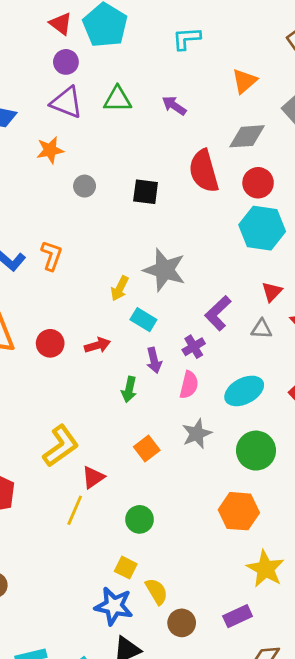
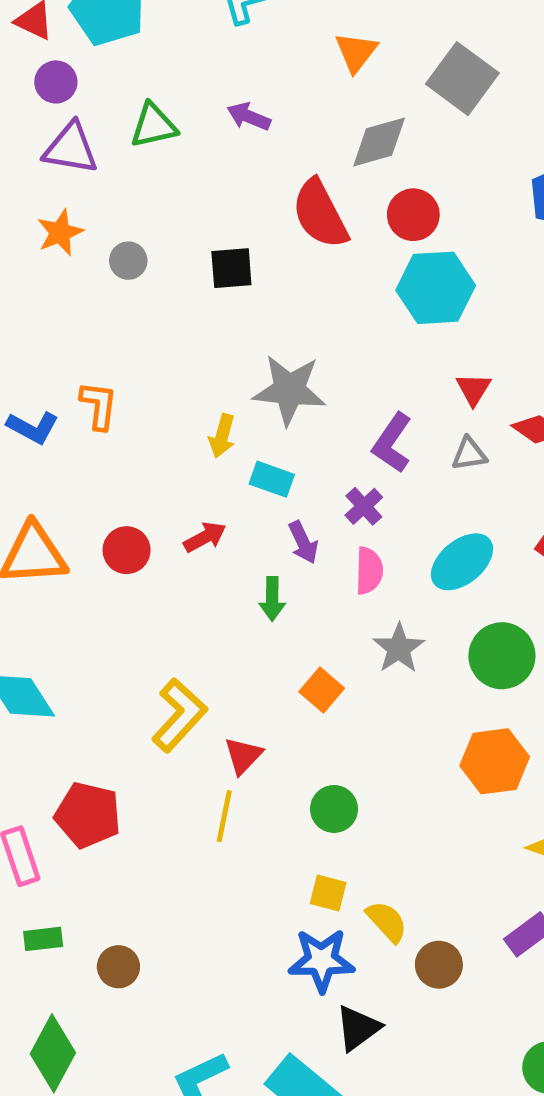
gray circle: (85, 186) -> (128, 261), moved

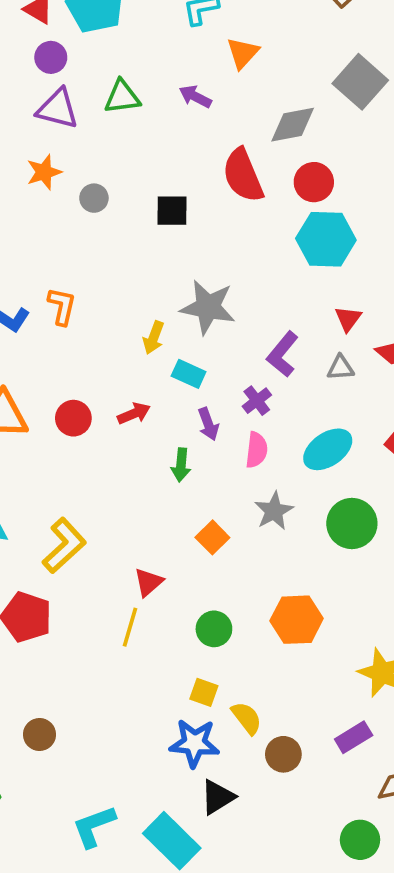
orange triangle: (356, 52) -> (243, 53), moved
yellow L-shape: (179, 715) -> (64, 546), moved
orange hexagon: (495, 761) -> (297, 620), moved

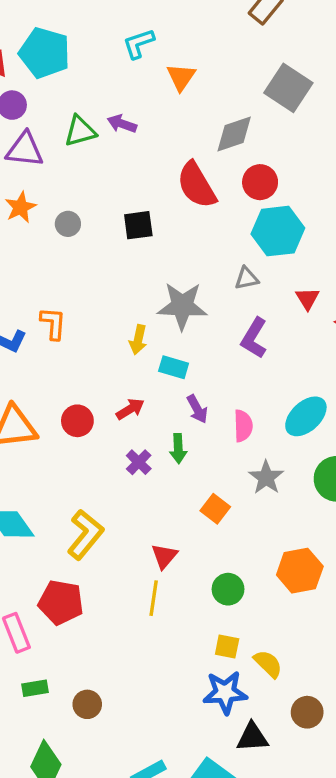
purple arrow: (195, 97) -> (122, 124), moved
gray triangle: (340, 368) -> (247, 278), moved
purple cross: (257, 401) -> (139, 462), moved
brown circle: (283, 754) -> (307, 712), moved
black triangle: (218, 797) -> (252, 737), turned 36

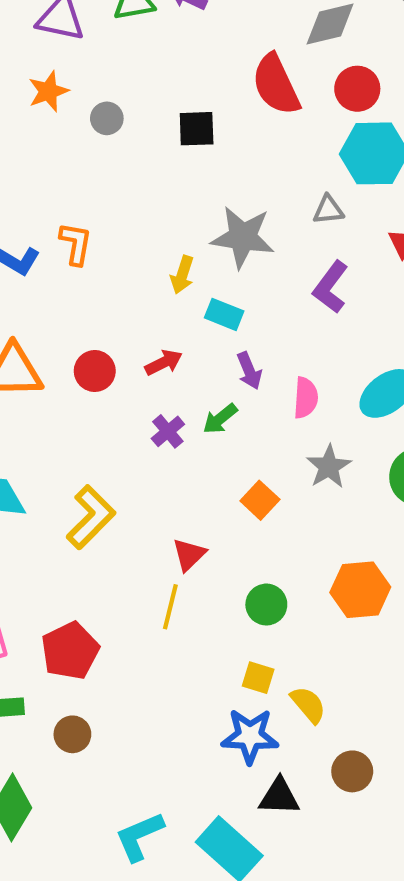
green arrow: (178, 449) -> (220, 419), turned 48
red pentagon: (61, 602) -> (70, 651), moved, turned 30

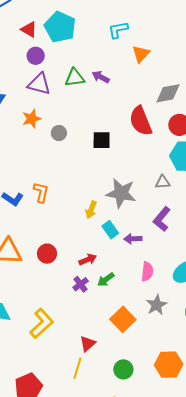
cyan rectangle: (224, 314) -> (110, 230), turned 30
red arrow: (164, 363) -> (88, 260), moved
purple arrow: (249, 371) -> (133, 239), moved, turned 108
orange square: (260, 500) -> (123, 319), size x1.4

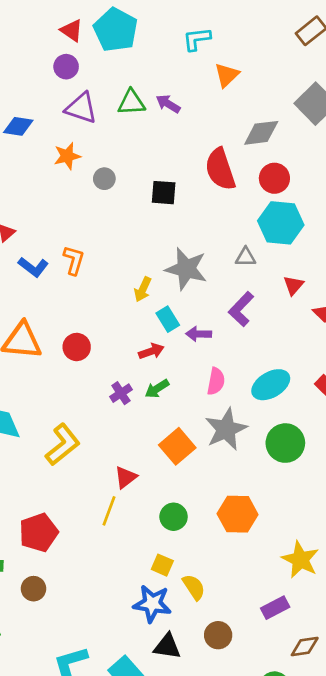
purple circle: (36, 56) -> (66, 67), moved
red arrow: (88, 260) -> (151, 351), moved
gray star: (157, 305) -> (226, 429), size x1.4

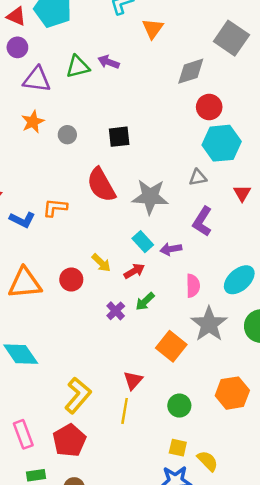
red semicircle: (220, 169) -> (101, 185), moved
orange L-shape: (74, 260) -> (55, 208), turned -90
yellow arrow: (143, 289) -> (101, 263), moved, turned -60
yellow L-shape: (63, 445) -> (78, 395), moved

